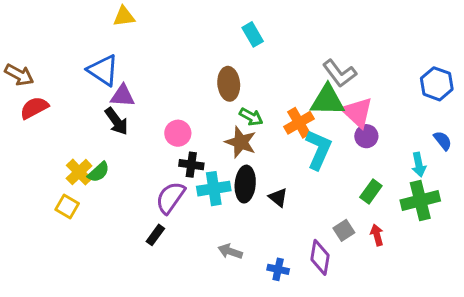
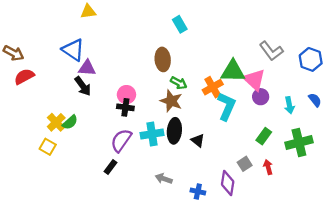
gray L-shape: (339, 73) -> (271, 51), moved
black cross: (191, 165) -> (125, 107), moved
cyan arrow: (419, 165) -> (289, 105), moved

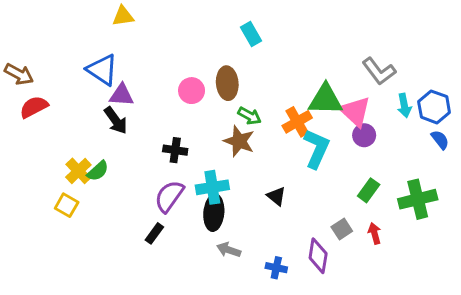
blue hexagon: (311, 59) -> (434, 107), moved
pink circle: (126, 95) -> (192, 91), moved
cyan arrow: (289, 105) -> (404, 105), moved
black ellipse: (174, 131) -> (214, 213), moved

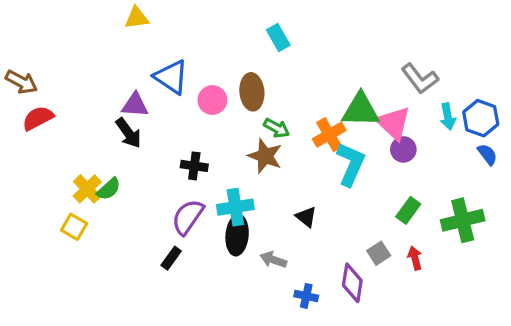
blue triangle: (102, 70) -> (171, 77), moved
gray arrow: (229, 250) -> (273, 260), moved

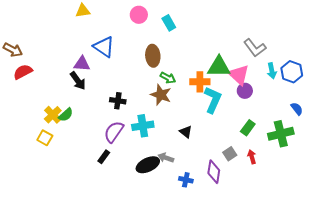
pink circle: (212, 100) -> (139, 15), moved
orange cross: (329, 135) -> (200, 82), turned 30
blue semicircle: (487, 154) -> (297, 109), moved
black ellipse: (237, 235) -> (148, 165), moved, turned 60

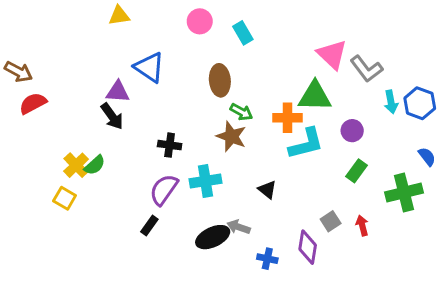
pink triangle: (239, 75) -> (332, 54), moved
cyan L-shape: (213, 100) -> (306, 144), turned 52
green rectangle: (248, 128) -> (356, 171), moved

